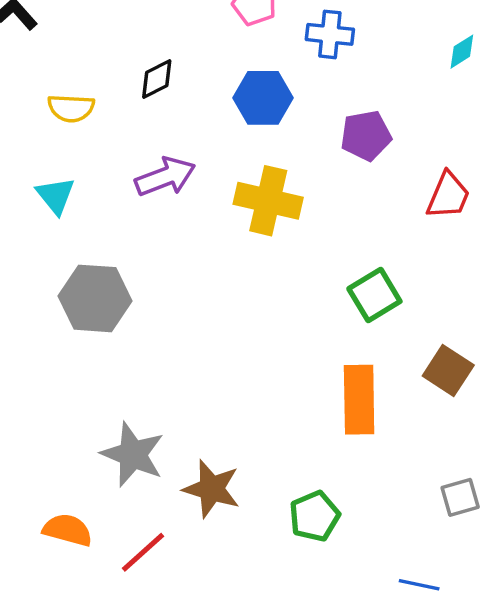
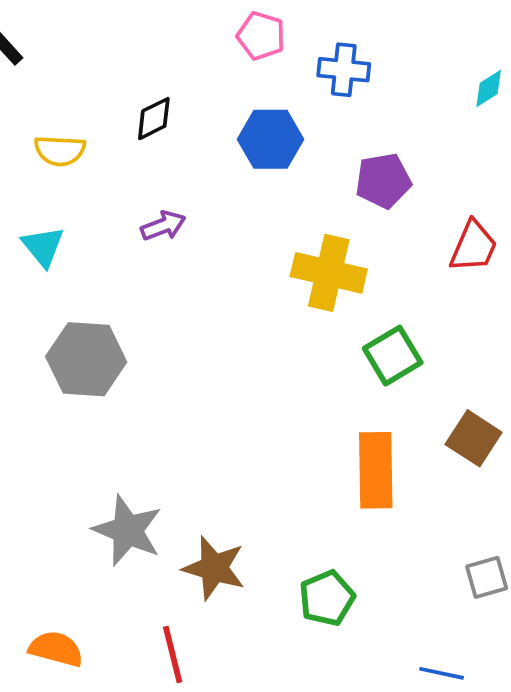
purple arrow: (165, 177) -> (163, 226), size x0.7
yellow cross: (268, 201) -> (329, 273), moved
orange semicircle: (68, 530) -> (56, 649), moved
red line: (143, 552) -> (173, 655), moved, turned -62

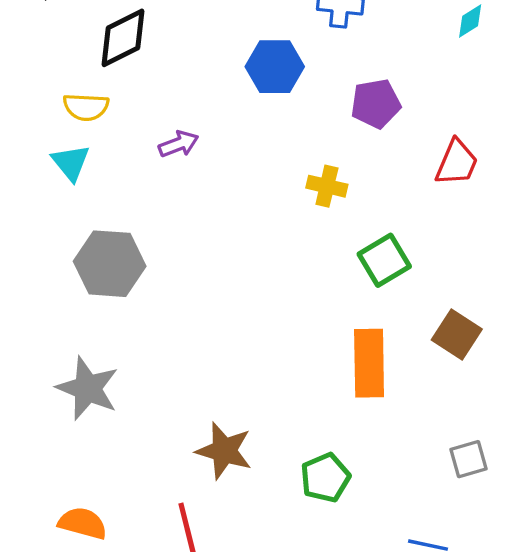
black diamond: (154, 119) -> (123, 38), moved, size x1.5
yellow semicircle: (60, 151) -> (86, 107), moved
yellow cross: (329, 273) -> (327, 186), size x0.6
gray star: (128, 530) -> (88, 388), moved

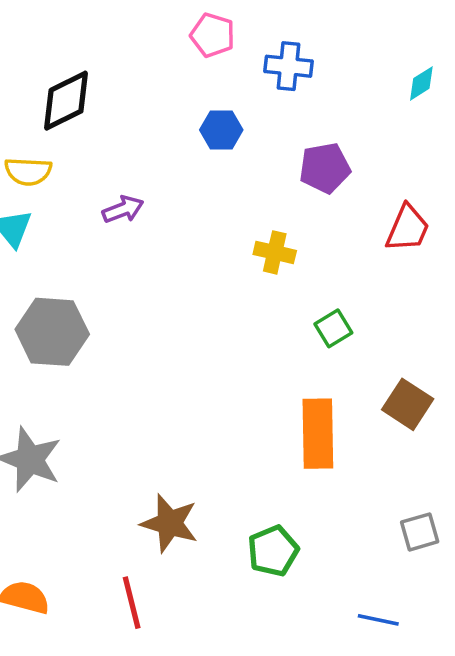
blue hexagon: (275, 67) -> (221, 130), size x0.7
green square: (384, 260) -> (333, 328), size x0.7

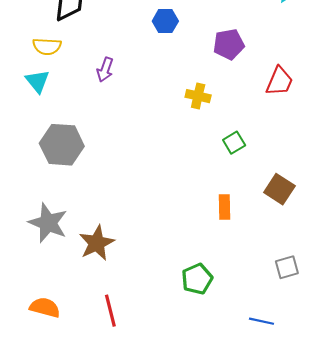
purple arrow: (123, 209) -> (105, 70), turned 130
orange rectangle: (318, 434) -> (225, 207), size x0.6
brown star: (170, 523) -> (97, 243), moved, turned 30

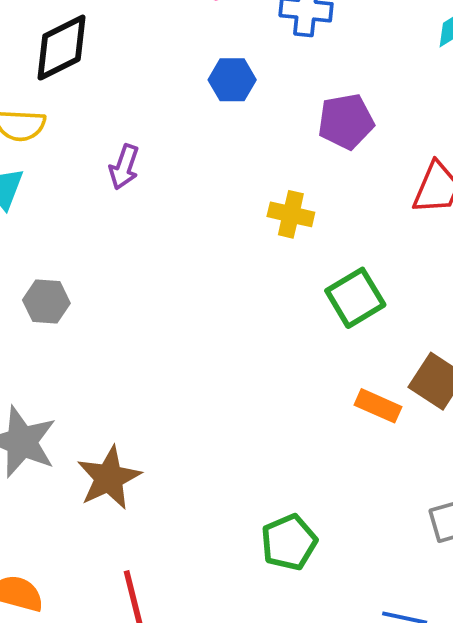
green square: (234, 143) -> (355, 298), size x1.4
gray hexagon: (62, 145) -> (46, 302), size x0.6
orange rectangle: (225, 207) -> (378, 406), moved, turned -65

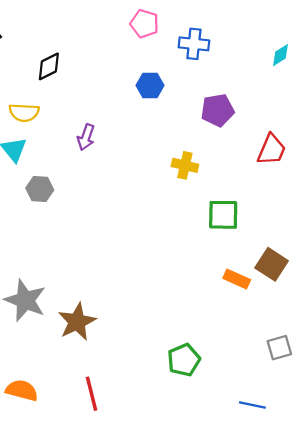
black diamond: (62, 48) -> (49, 66), size x0.7
green square: (355, 298) -> (223, 215), turned 32
gray hexagon: (46, 302) -> (40, 189), moved

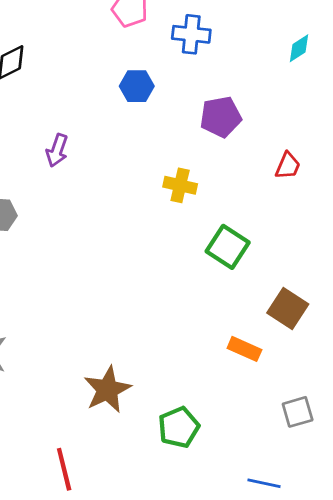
red trapezoid: (272, 150) -> (288, 166), size x0.7
green square: (223, 215) -> (228, 247), turned 32
orange rectangle: (237, 279) -> (244, 349), moved
brown star: (77, 322) -> (107, 390), moved

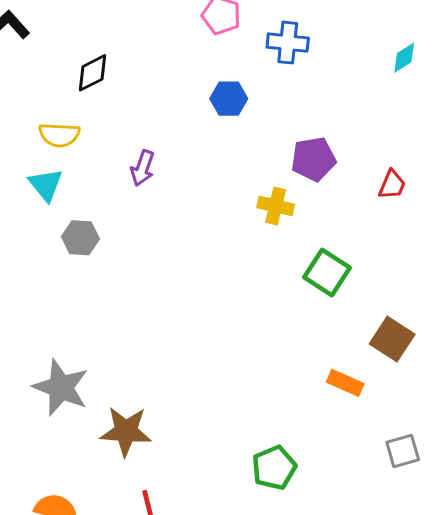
purple pentagon: (221, 117) -> (313, 159), moved
brown star: (107, 390) -> (126, 431), moved, turned 30

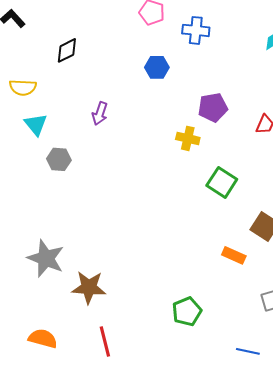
yellow semicircle: (59, 135) -> (23, 87), moved

